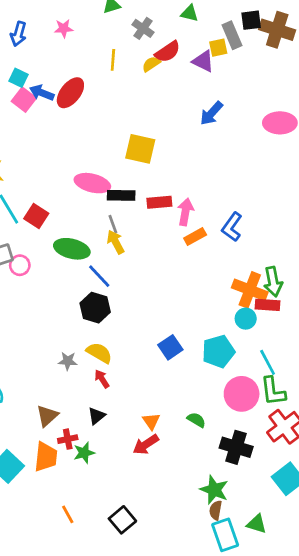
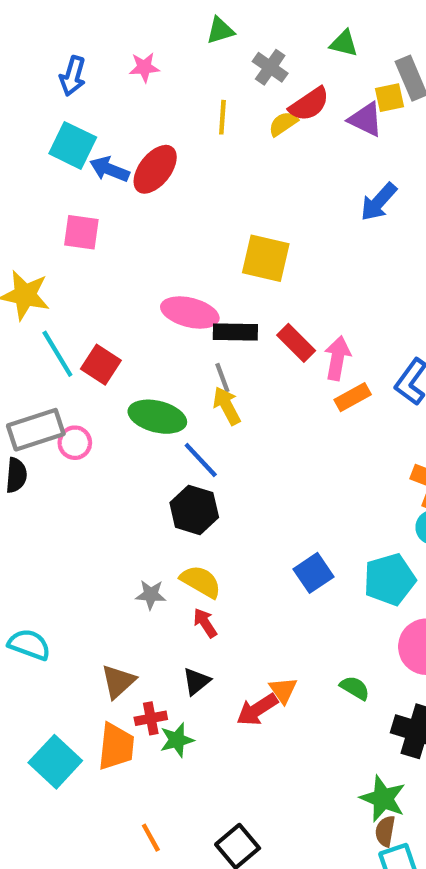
cyan square: (18, 78) -> (73, 145), size x1.5
pink square: (24, 100) -> (81, 232), moved, turned -30
red rectangle: (159, 202) -> (296, 343), turned 50
red arrow: (146, 445) -> (257, 710), moved

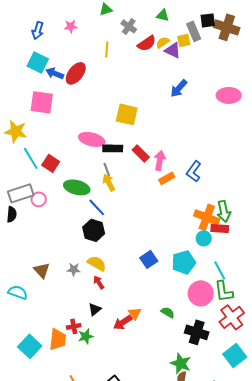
yellow semicircle: (283, 124) -> (163, 42), moved
pink square: (81, 232) -> (42, 102), size x1.4
brown triangle: (118, 681) -> (42, 270), moved, turned -30

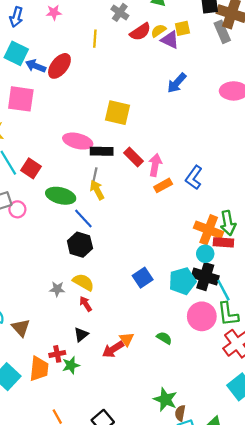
gray rectangle: (194, 31) -> (222, 32), moved
gray line: (107, 169) -> (95, 175), turned 32
brown triangle: (42, 270) -> (21, 328), moved
black cross: (197, 332) -> (205, 277), moved
green star: (181, 363) -> (165, 399), moved

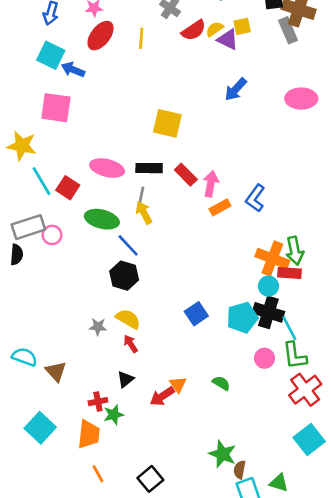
red ellipse: (59, 66) -> (101, 36), moved
pink ellipse: (78, 141) -> (107, 168), moved
pink circle: (202, 316) -> (264, 358), size x0.6
orange trapezoid: (39, 369) -> (89, 434), moved

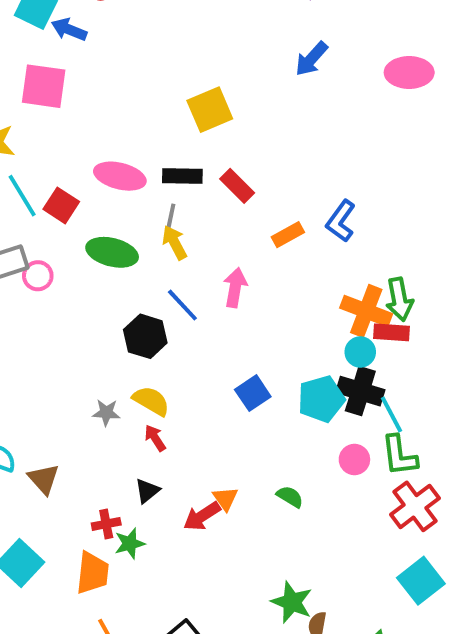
yellow square: (167, 123) -> (210, 110), turned -36
pink arrow: (211, 184) -> (235, 287), moved
blue line: (128, 245) -> (182, 305), moved

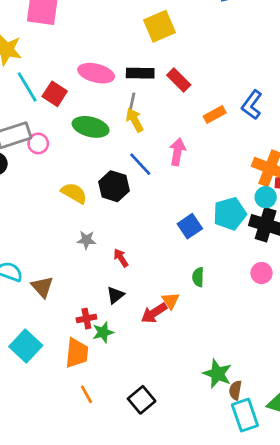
cyan pentagon: (321, 399) -> (230, 214), moved
yellow semicircle: (151, 401) -> (74, 193), moved
green semicircle: (290, 497) -> (198, 277), moved, turned -120

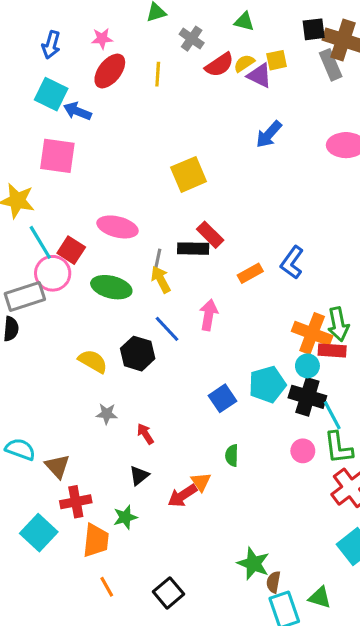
black rectangle: (140, 73) -> (193, 249), moved
pink circle: (38, 143) -> (53, 273), moved, size x1.5
red cross: (86, 319) -> (76, 502), moved, size x1.4

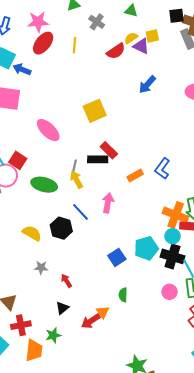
pink star: (102, 39) -> (38, 22), size x1.5
red semicircle: (219, 65) -> (116, 51), moved
pink ellipse: (118, 227) -> (48, 130), moved, turned 30

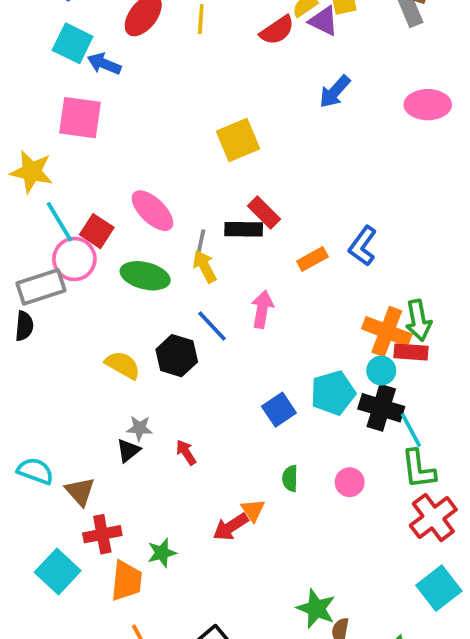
pink ellipse: (48, 130) -> (153, 211), moved
pink circle: (169, 292) -> (350, 482), moved
black triangle: (62, 308) -> (128, 451), moved

